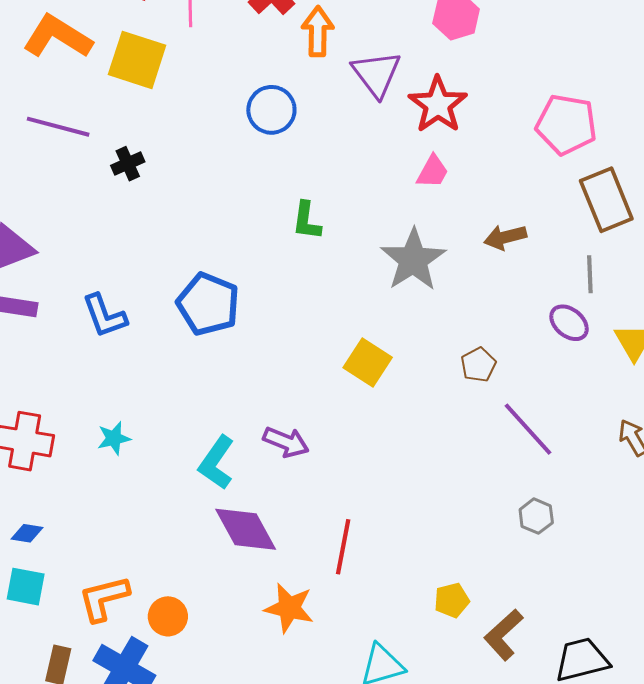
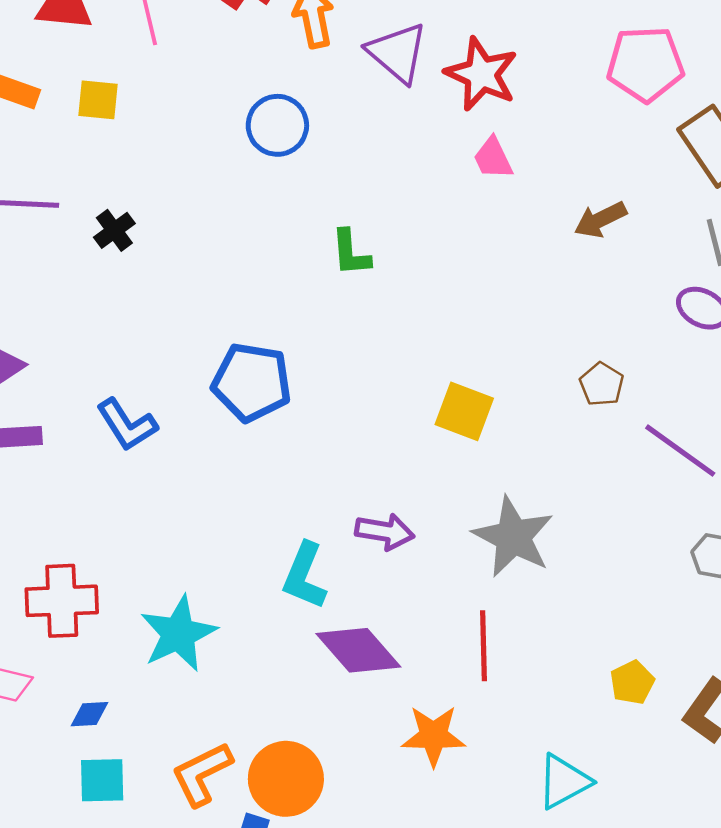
yellow square: (137, 60) -> (98, 100), size x0.6
pink trapezoid: (433, 172) -> (493, 158), turned 138
gray star: (413, 260) -> (513, 537), moved
cyan star: (114, 438) -> (178, 634), moved, size x1.8
orange circle: (168, 616) -> (286, 779), size x1.5

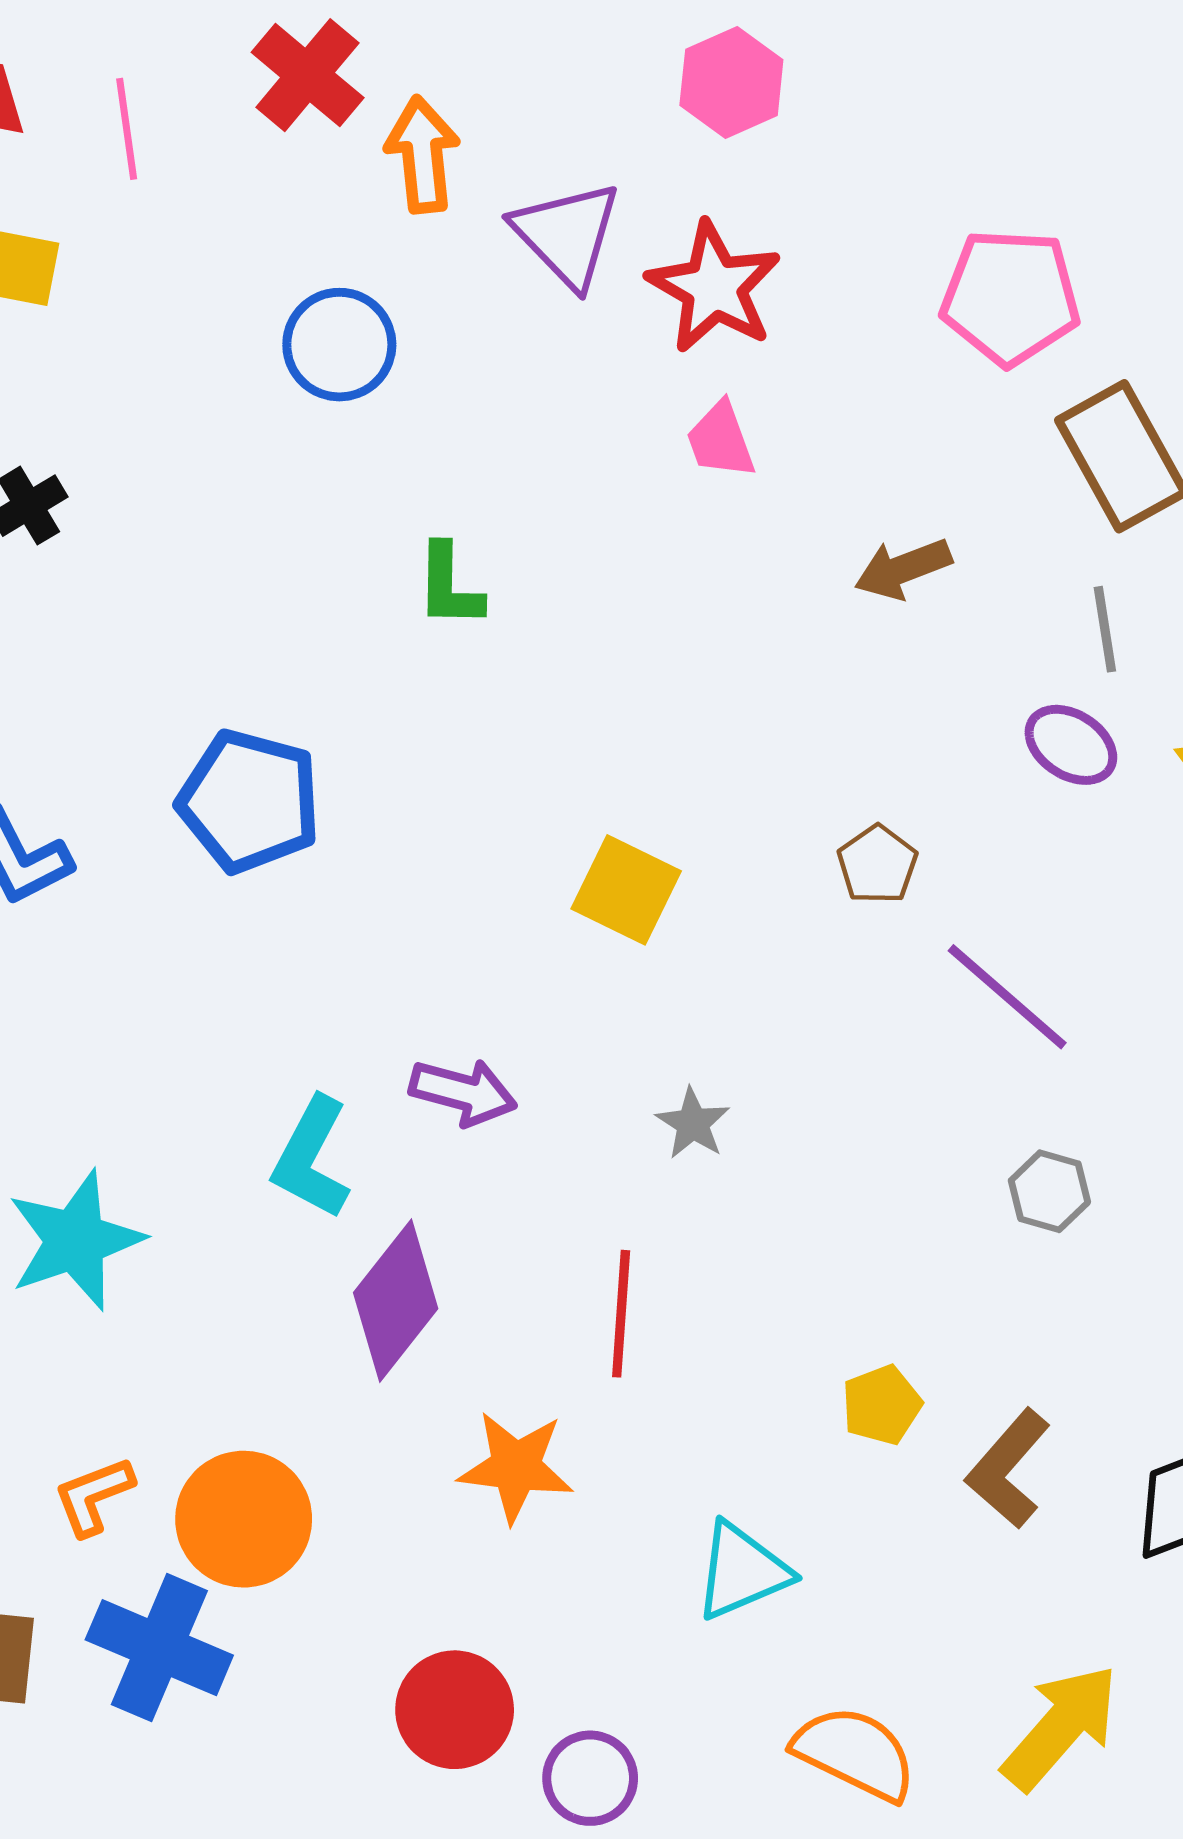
gray star: (513, 537) -> (693, 1123), size x0.5
purple diamond: (358, 650) -> (396, 1301), turned 74
orange L-shape: (202, 774) -> (94, 1496), size x0.7

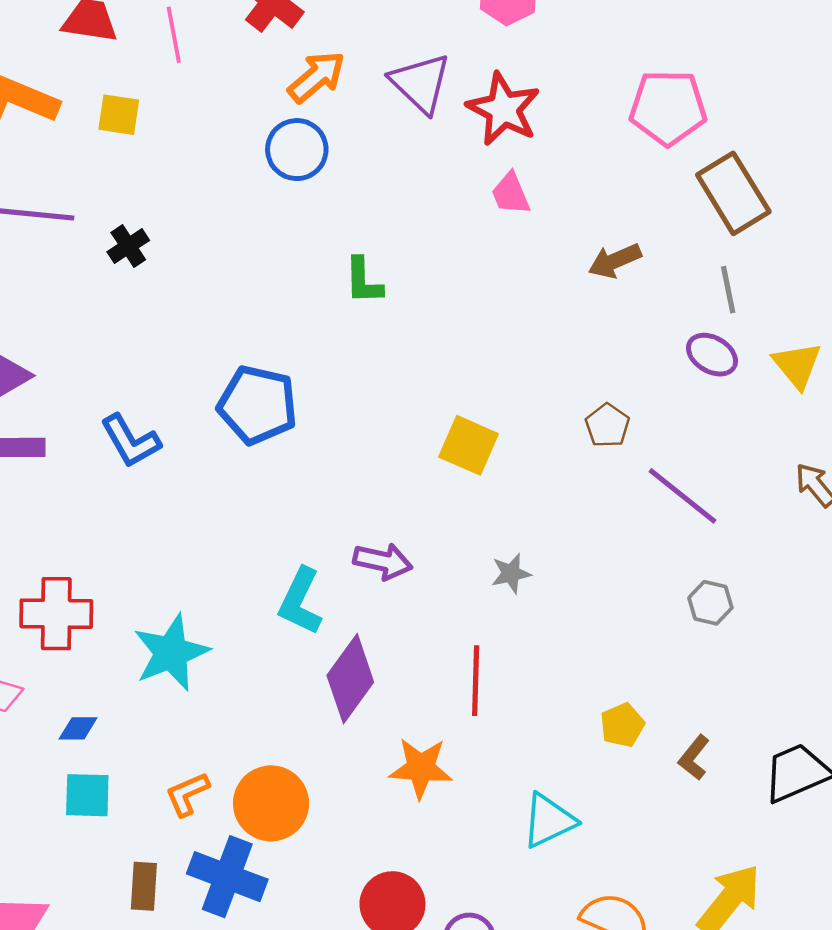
orange arrow: (422, 155) -> (317, 77), moved, turned 58
gray star: (693, 1123) -> (511, 573), turned 30
brown L-shape: (1008, 1469) -> (694, 758), size x0.7

